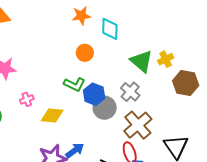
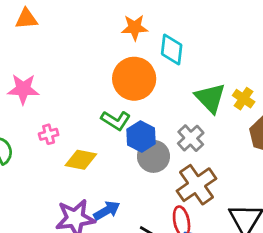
orange circle: (85, 53) -> (134, 79), size x1.8
yellow cross: (166, 59) -> (244, 99), turned -35

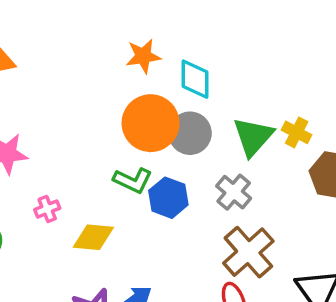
green triangle: (210, 98) -> (253, 137), turned 32
gray circle: (153, 156) -> (190, 133), moved

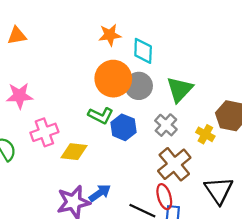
yellow cross: (297, 132) -> (205, 134), moved
pink cross: (47, 209) -> (44, 132), size x1.6

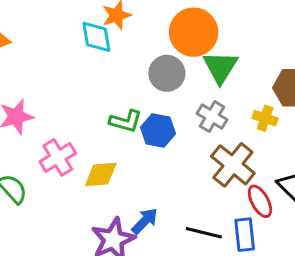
cyan diamond: (143, 51) -> (96, 37), moved
orange circle: (113, 79) -> (194, 32), moved
red ellipse: (164, 197) -> (260, 201), moved

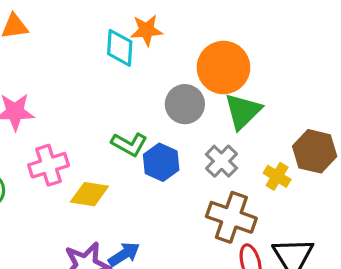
brown cross: (233, 165) -> (231, 217), turned -33

